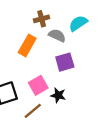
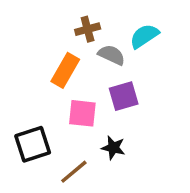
pink square: (38, 85) -> (82, 113), moved, turned 36

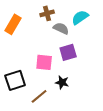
orange rectangle: (65, 70) -> (13, 24), moved

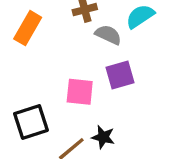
black star: (62, 82) -> (103, 137), moved

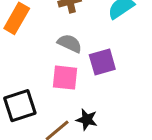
gray semicircle: (108, 35) -> (70, 43), moved

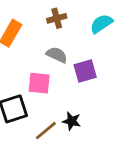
pink square: (65, 78) -> (39, 83), moved

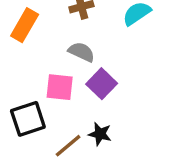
purple square: (85, 71) -> (102, 84), moved, turned -30

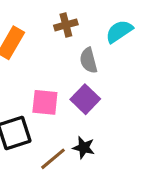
gray semicircle: (81, 52) -> (88, 60), moved, turned -130

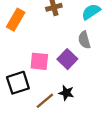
gray semicircle: (88, 60) -> (84, 40), moved

